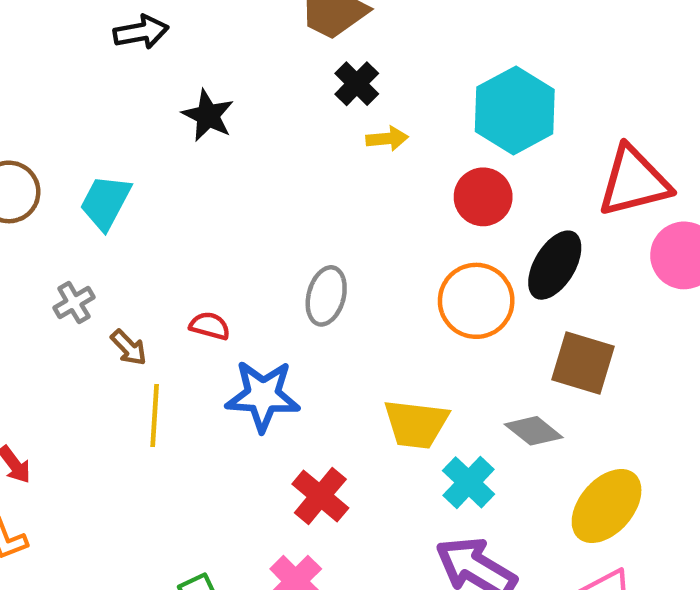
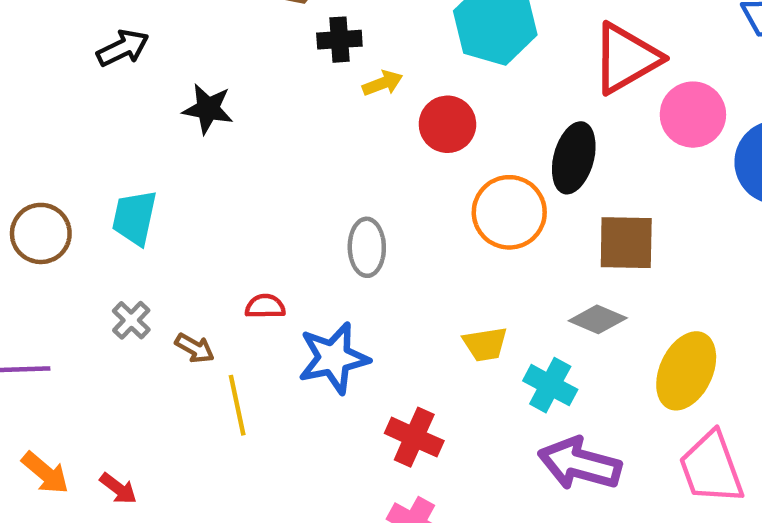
black cross: (357, 84) -> (339, 40), turned -33
red circle: (483, 197) -> (447, 124), moved
yellow trapezoid: (416, 424) -> (485, 344), size x0.7

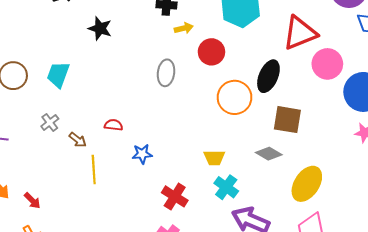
gray ellipse: (367, 247) -> (166, 73), moved
blue star: (334, 358) -> (142, 154), size x0.6
cyan cross: (550, 385) -> (226, 187), moved

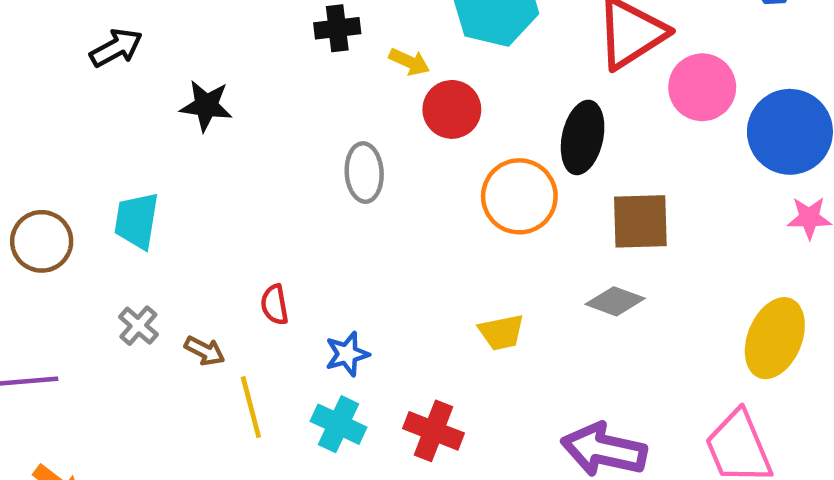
yellow arrow: (184, 28) -> (409, 62), moved, turned 48
red semicircle: (114, 125) -> (275, 305), turned -96
yellow ellipse: (307, 184) -> (775, 338), moved
cyan cross: (226, 187) -> (338, 424), moved

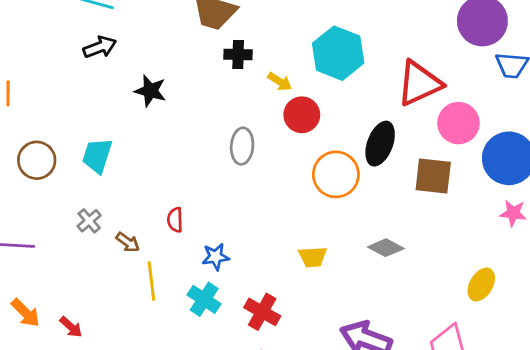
brown square: (640, 221) -> (433, 176), moved
yellow ellipse: (775, 338) -> (481, 285), size x0.7

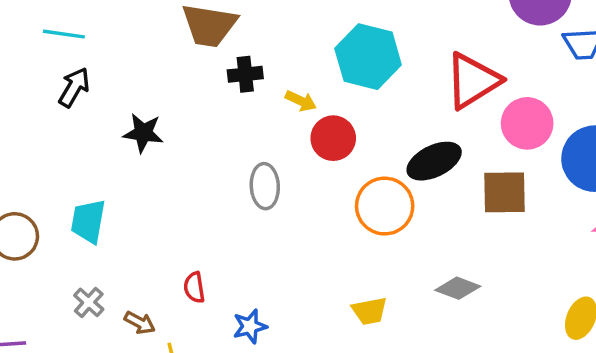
black arrow: (100, 47) -> (74, 87), turned -32
black ellipse: (380, 144) -> (434, 161), turned 51

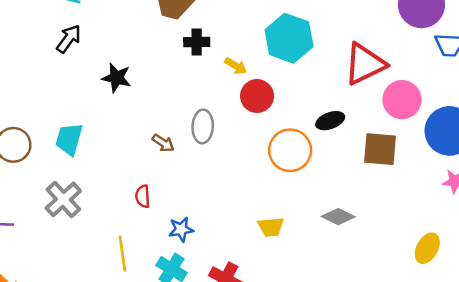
black ellipse: (434, 161) -> (330, 121), size x0.7
gray cross: (89, 302) -> (63, 199), size x1.6
brown arrow: (140, 323) -> (163, 143), moved

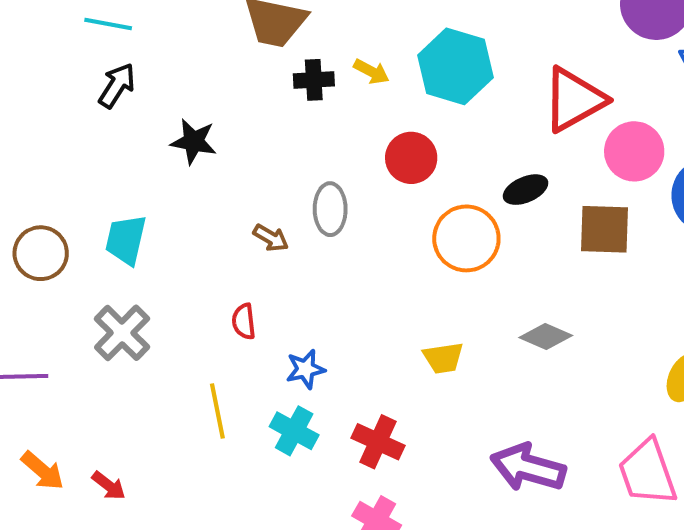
yellow arrow: (236, 66) -> (371, 72), moved

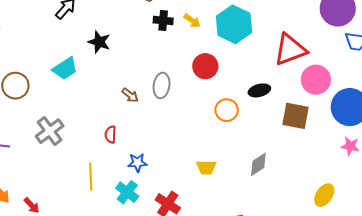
orange circle: (466, 238) -> (227, 110), size x0.7
cyan trapezoid: (126, 240) -> (65, 69), moved, turned -144
gray diamond: (546, 337) -> (258, 164), turned -65

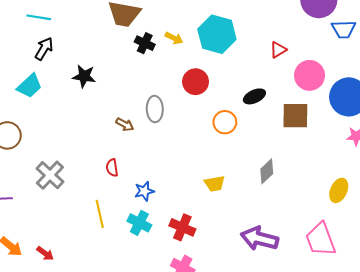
black cross: (163, 20) -> (145, 43), turned 30
red triangle: (290, 50) -> (278, 50), size x0.5
cyan trapezoid: (65, 69) -> (29, 86), moved

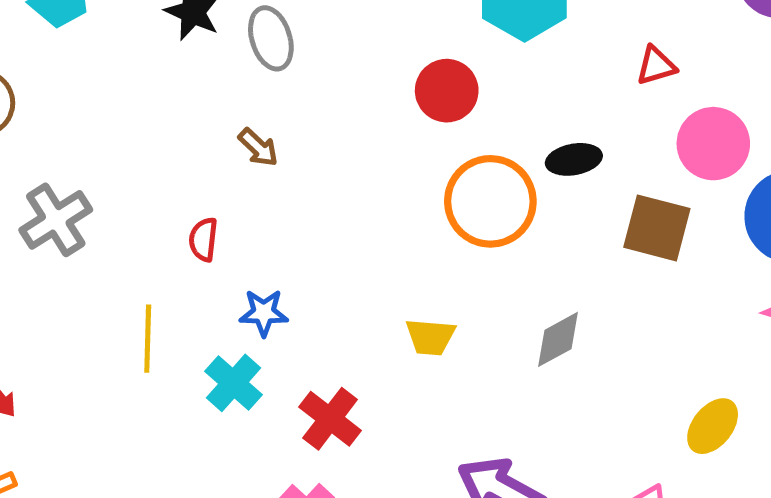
gray ellipse: (155, 109) -> (271, 38), moved, turned -30
orange circle: (225, 122) -> (490, 201), size x1.6

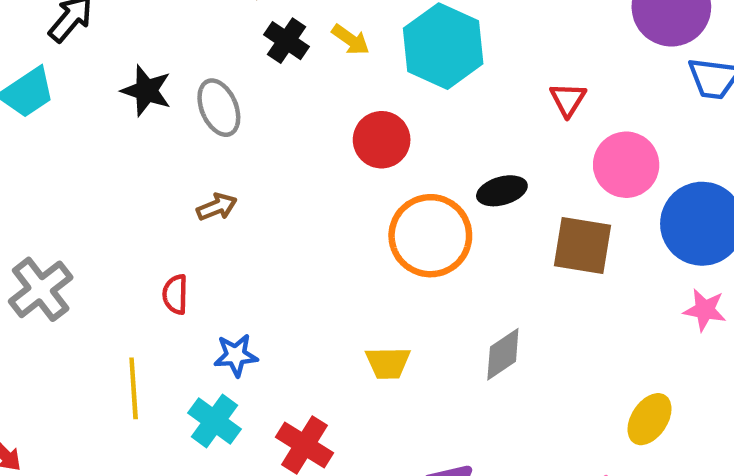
red triangle: (656, 66) -> (568, 99), turned -36
brown arrow: (258, 147) -> (217, 207), turned -60

